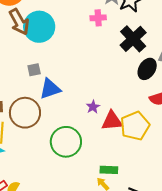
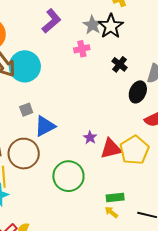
black cross: (133, 39) -> (120, 64), size x0.6

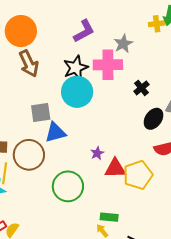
black star: (111, 26) -> (76, 68), moved
pink cross: (82, 49) -> (108, 65), size x1.8
cyan circle: (25, 66) -> (77, 92), moved
gray square: (26, 110) -> (41, 112), size x1.5

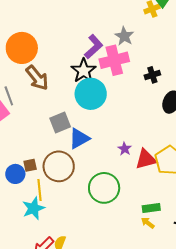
purple L-shape: (84, 31) -> (94, 47), moved
black cross: (141, 88) -> (152, 75), turned 35

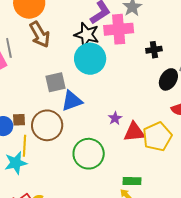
black star: (84, 71) -> (87, 35), turned -30

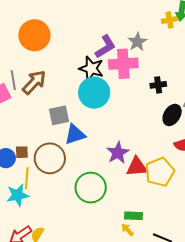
brown arrow: (40, 34) -> (34, 82), moved, turned -108
purple star: (115, 118) -> (118, 153), size x1.6

